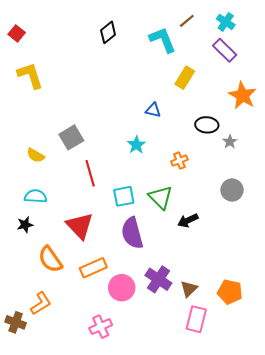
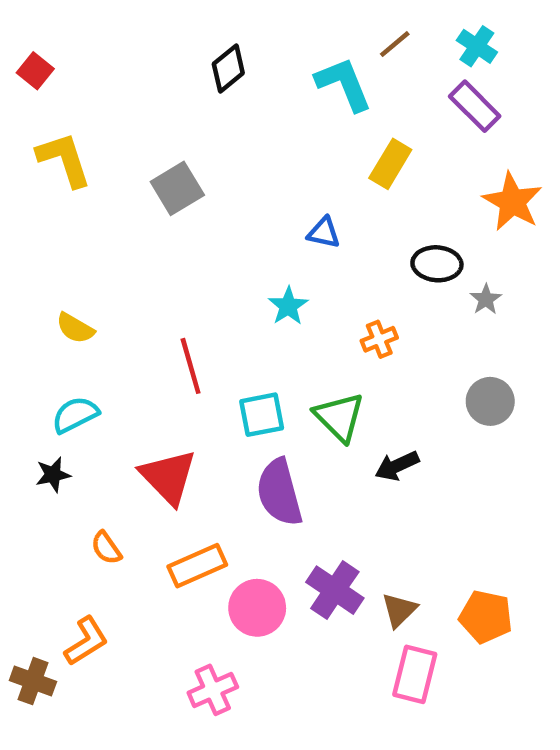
gray square: (71, 137) -> (177, 188), moved
cyan semicircle: (36, 196) -> (75, 415), turned -30
orange semicircle: (50, 259) -> (106, 548), size x0.6

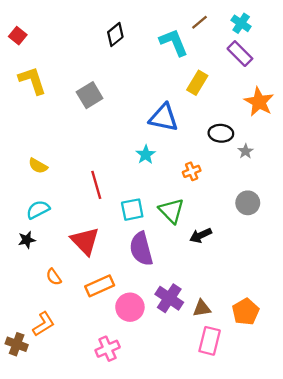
blue triangle: (324, 233) -> (164, 118), size x1.8
brown triangle: (399, 610) -> (202, 308), turned 36
orange pentagon: (486, 617) -> (246, 312), turned 30

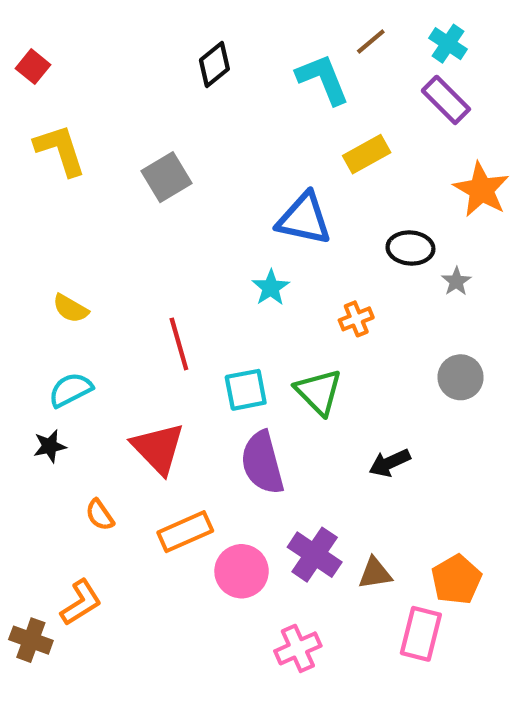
yellow rectangle: (197, 83) -> (367, 154), turned 30
black arrow: (201, 235) -> (390, 463), moved
pink rectangle: (210, 341) -> (421, 634), moved
pink cross: (108, 349) -> (298, 648), moved

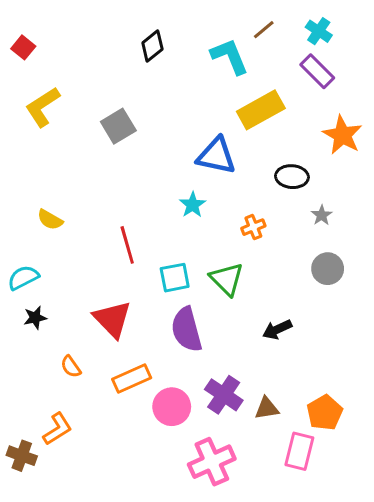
yellow L-shape: (60, 150) -> (43, 107), turned -105
yellow rectangle: (367, 154) -> (261, 110), size x1.4
gray star: (456, 281) -> (322, 215), moved
cyan semicircle: (71, 390) -> (23, 278), moved
pink cross: (298, 648) -> (212, 462), size x1.4

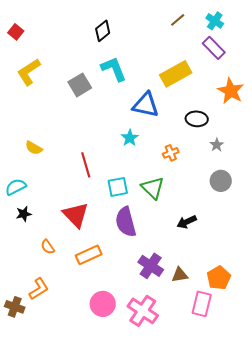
cyan L-shape: (230, 56) -> (114, 69), moved
pink circle: (172, 407) -> (103, 304), moved
pink cross: (212, 462) -> (143, 311), turned -32

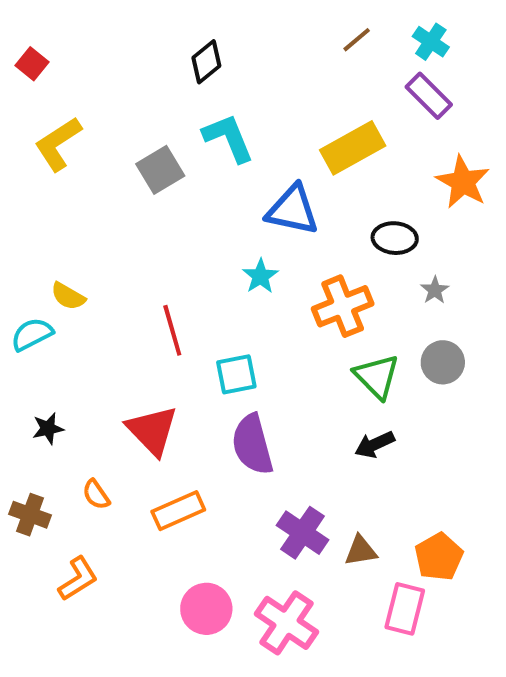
orange cross: (171, 153) -> (343, 306), size x1.8
cyan semicircle: (16, 187) -> (32, 334), moved
green triangle: (153, 188) -> (377, 376), moved
brown cross: (15, 307) -> (30, 515), moved

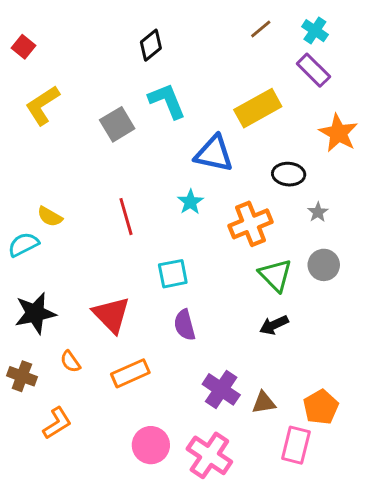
red line: (172, 330) -> (126, 217), moved
black star: (48, 428) -> (35, 313), size x1.8
purple semicircle: (252, 444) -> (185, 325), size x0.7

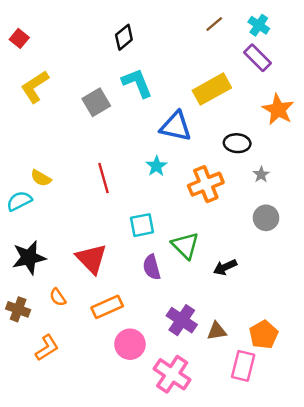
green triangle: (275, 275) -> (185, 245), moved
pink circle: (151, 445) -> (130, 344), moved

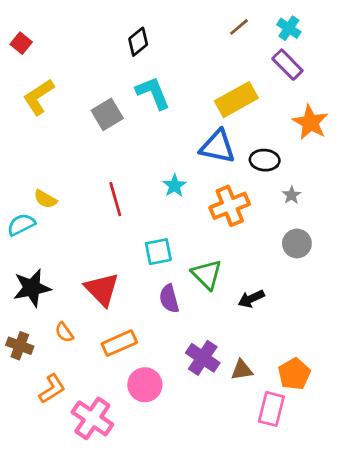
blue triangle: (176, 126) -> (218, 147), moved
pink cross: (172, 374) -> (92, 418), moved

